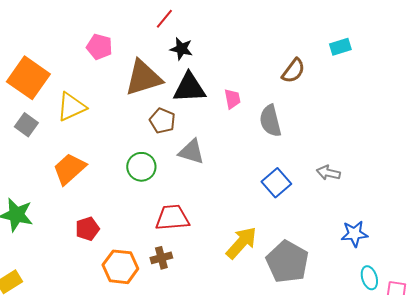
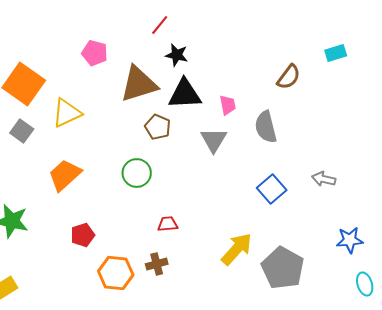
gray triangle: (191, 152) -> (214, 140), moved, turned 44
red trapezoid: (172, 218) -> (168, 224), size x0.6

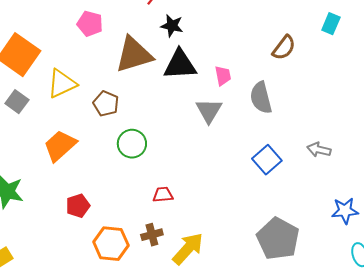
cyan rectangle: (336, 53) -> (331, 24), turned -50
brown pentagon: (158, 127) -> (106, 104), moved
yellow arrow: (237, 249) -> (188, 249), moved

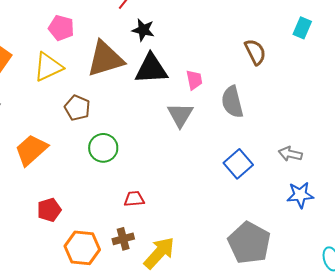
brown semicircle: (284, 48) -> (255, 52), turned -64
yellow triangle: (62, 84) -> (48, 67), moved
blue star: (345, 211) -> (300, 195), moved

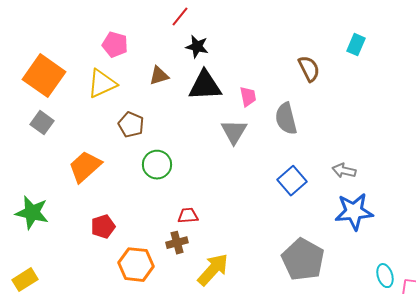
brown triangle: (105, 59) -> (159, 76), size x0.5
blue star: (300, 195) -> (354, 212), size x1.4
brown cross: (123, 239) -> (177, 243), moved

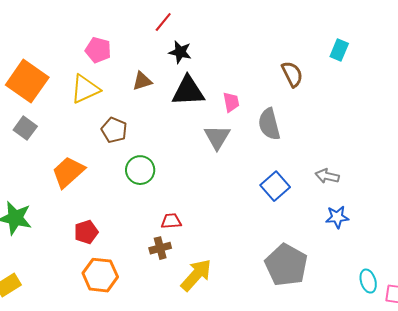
blue star: (354, 212) -> (337, 217), size x0.6
orange hexagon: (136, 265) -> (100, 275), moved

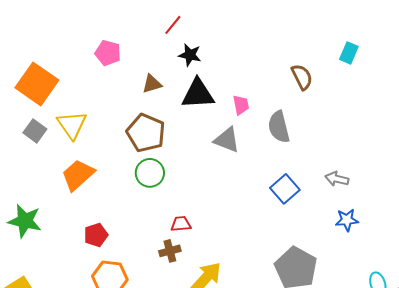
yellow triangle: (85, 89) -> (72, 125), moved, turned -40
brown pentagon: (114, 130) -> (146, 133), moved, size x1.5
gray triangle: (217, 137) -> (227, 140), turned -40

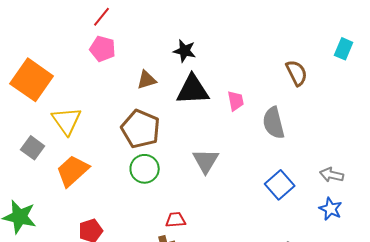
red line: (173, 25) -> (102, 17), moved
gray square: (35, 131) -> (33, 148), moved
gray triangle: (227, 140) -> (206, 161), moved, turned 40
blue star: (347, 220) -> (331, 209), moved, turned 30

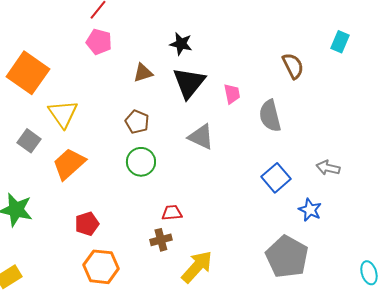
black triangle: (193, 90) -> (189, 83), turned -48
brown pentagon: (141, 129) -> (137, 122), size x0.6
gray triangle: (206, 161) -> (201, 137), moved, turned -36
blue star: (331, 209) -> (310, 210), moved

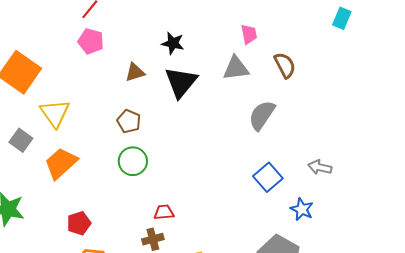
cyan rectangle: (340, 42) -> (342, 18), moved
pink trapezoid: (232, 94) -> (249, 34), moved
gray semicircle: (270, 116) -> (262, 115), turned 48
gray triangle: (201, 137) -> (236, 68), moved, turned -32

